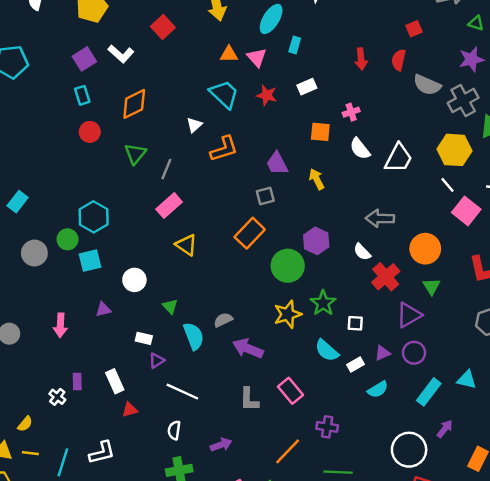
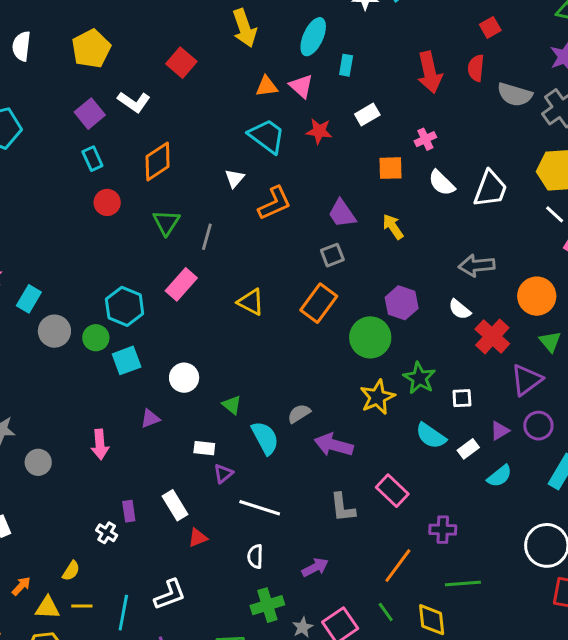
red arrow: (361, 59) -> (430, 72), size x1.5
pink rectangle: (169, 206) -> (181, 284), moved
yellow triangle: (186, 245) -> (251, 302), moved
gray circle: (34, 253) -> (54, 331), moved

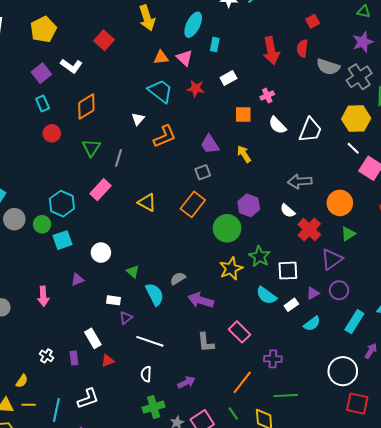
green triangle: (550, 342) -> (348, 234), turned 35
white square: (462, 398) -> (288, 271), size x1.5
purple rectangle: (129, 511) -> (74, 358), moved

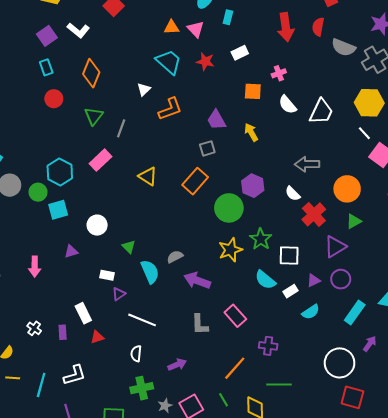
orange diamond: (86, 106) -> (91, 73), turned -40

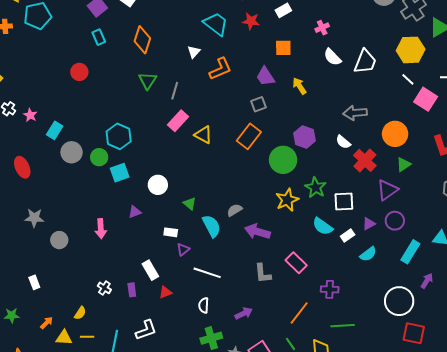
orange square: (253, 91) -> (283, 48), moved
red circle: (54, 99) -> (79, 72), moved
pink rectangle: (101, 160) -> (178, 121), moved

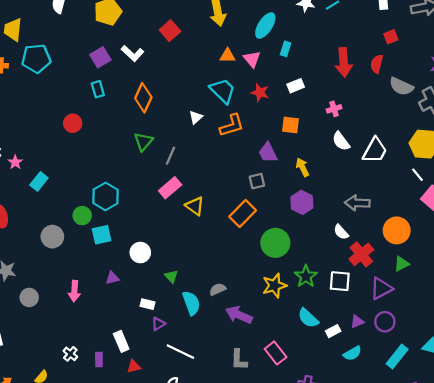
orange L-shape: (220, 69) -> (232, 125), moved
purple hexagon: (304, 137) -> (302, 202), moved
gray circle: (72, 152) -> (52, 237), moved
white square: (344, 201) -> (340, 281), moved

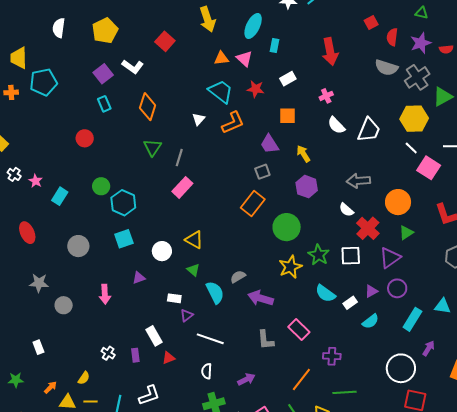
red semicircle: (377, 64) -> (392, 37), moved
yellow triangle: (195, 206) -> (194, 240), moved
green circle: (82, 216) -> (101, 186), moved

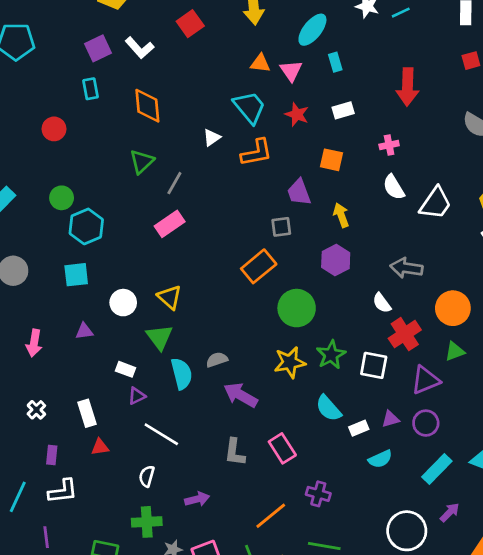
cyan rectangle: (275, 45) -> (335, 62), turned -40
orange diamond: (148, 107) -> (147, 106), turned -36
green triangle: (193, 270) -> (159, 337), size x1.5
white cross: (108, 353) -> (36, 410), moved
purple rectangle: (135, 355) -> (52, 455), moved

